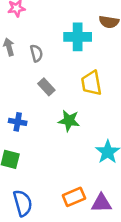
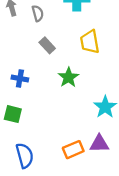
green star: (69, 121) -> (68, 77), turned 30
purple triangle: (101, 203) -> (99, 144), moved

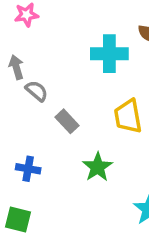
gray semicircle: (38, 13) -> (37, 91), moved, turned -35

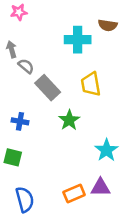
gray rectangle: (67, 121) -> (48, 88), size x1.5

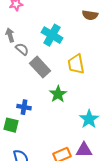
cyan cross: (78, 40) -> (52, 35), moved, turned 30
blue cross: (20, 121) -> (24, 107), moved

